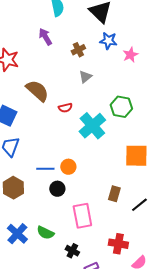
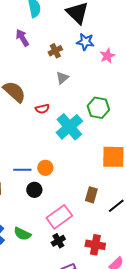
pink rectangle: (82, 216) -> (59, 217), turned 65
black cross: (72, 251) -> (58, 241), moved, turned 32

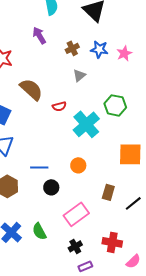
blue star: (85, 42) -> (99, 49), moved
orange circle: (45, 168) -> (78, 165), moved
green semicircle: (22, 234) -> (39, 231), turned 36
black cross: (58, 241) -> (75, 246), moved

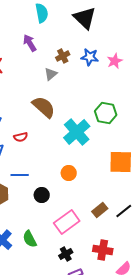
gray triangle: (79, 75) -> (51, 74), moved
brown semicircle: (31, 89) -> (44, 107), moved
red semicircle: (59, 106) -> (21, 137), moved
blue line: (39, 167) -> (20, 175), moved
brown rectangle: (108, 192) -> (100, 210), moved, turned 35

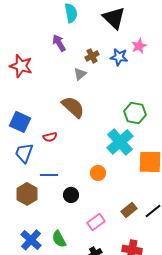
pink star: (115, 61) -> (139, 46), moved
cyan cross: (77, 132) -> (120, 142), moved
pink rectangle: (67, 222) -> (96, 222), size x0.7

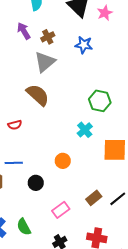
pink star: (139, 46) -> (105, 13), moved
brown cross: (92, 56) -> (48, 37), moved
gray triangle: (80, 74) -> (45, 62), size x1.6
cyan cross: (120, 142) -> (85, 130), size x0.6

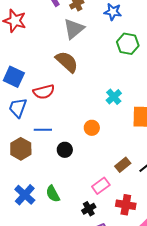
green hexagon: (100, 101) -> (128, 44), moved
red semicircle: (15, 125) -> (44, 92), size x1.5
pink rectangle: (61, 210) -> (101, 186), moved

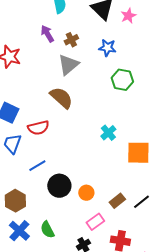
orange circle: (92, 128) -> (86, 193), moved
blue line: (43, 130) -> (37, 166), turned -30
brown hexagon: (21, 149) -> (15, 201), moved
black circle: (65, 150) -> (59, 186), size x1.5

